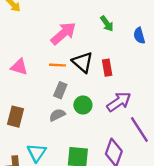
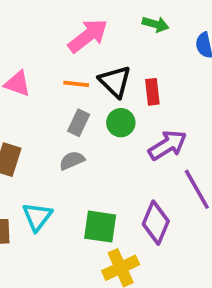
green arrow: (107, 24) -> (155, 24), turned -42
green circle: (83, 105) -> (121, 123), moved

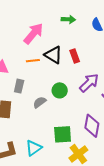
gray rectangle: (79, 123) -> (19, 86), moved
green circle: (121, 123) -> (60, 90), moved
cyan triangle: (37, 217) -> (34, 148), moved, turned 30

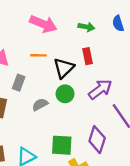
green arrow: (68, 19) -> (86, 27), moved
pink arrow: (33, 34) -> (43, 24), turned 65
black triangle: (53, 55) -> (64, 68), moved, turned 36

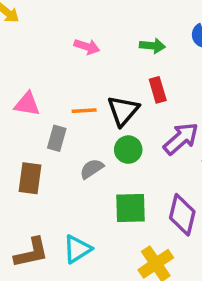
pink arrow: (43, 24) -> (87, 47), size x0.6
orange line: (38, 55) -> (84, 111), moved
green square: (62, 145) -> (131, 208), moved

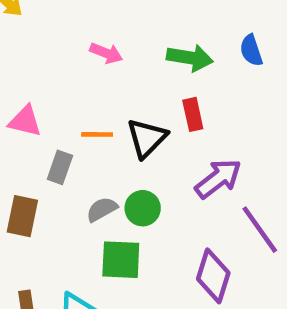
green arrow: (152, 46) -> (190, 58), size x1.4
green circle: (128, 150) -> (143, 208), moved
green square: (131, 208) -> (121, 260), moved

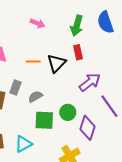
blue semicircle: (251, 50) -> (105, 22), size x1.5
green arrow: (190, 58) -> (77, 26), turned 96
gray rectangle: (60, 167) -> (15, 87), moved
green circle: (143, 208) -> (68, 112), moved

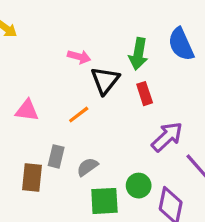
orange line: (33, 61) -> (79, 115), turned -32
black triangle: (56, 63) -> (105, 80), moved

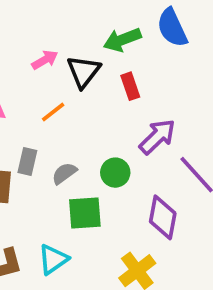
green arrow: (138, 54) -> (122, 40), turned 60
pink arrow: (79, 57) -> (45, 60), moved, turned -45
green circle: (139, 186) -> (115, 173), moved

